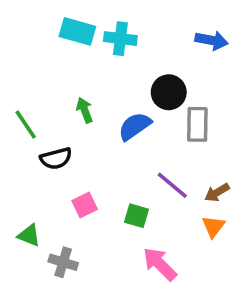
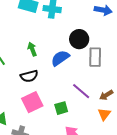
black semicircle: (56, 158) -> (29, 76), moved
pink square: (85, 205) -> (32, 102), size x1.5
green square: (136, 216) -> (61, 108), turned -32

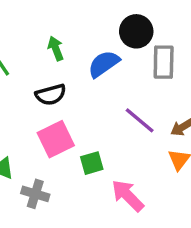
green square: (61, 108) -> (92, 163), moved

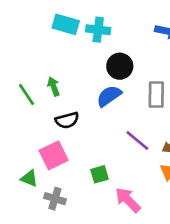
black circle: (136, 31) -> (120, 66), moved
green arrow: (56, 48) -> (54, 86), moved
pink square: (56, 139) -> (54, 155), moved

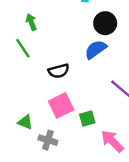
green arrow: (54, 86) -> (31, 22), moved
pink square: (54, 155) -> (61, 105), moved

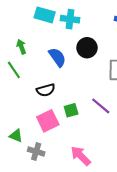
blue semicircle: (96, 49) -> (57, 57), moved, turned 90
green square: (87, 119) -> (71, 110), moved
pink arrow: (112, 141) -> (81, 156), moved

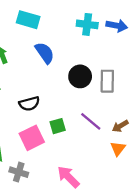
cyan cross: (70, 19) -> (87, 24), moved
black circle: (87, 48) -> (80, 76), moved
blue semicircle: (57, 57) -> (45, 53), moved

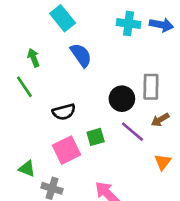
cyan rectangle: (28, 20) -> (63, 18), turned 35
black circle: (80, 76) -> (122, 99), moved
brown arrow: (120, 126) -> (160, 120), moved

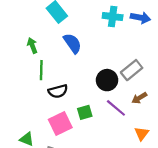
green line: (24, 87) -> (41, 70), moved, turned 36
gray rectangle: (151, 87) -> (132, 70), turned 50

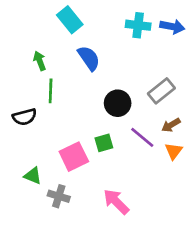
black circle: (107, 80) -> (118, 103), moved
black semicircle: (58, 91) -> (25, 117), moved
orange triangle: (142, 134) -> (174, 151), moved

